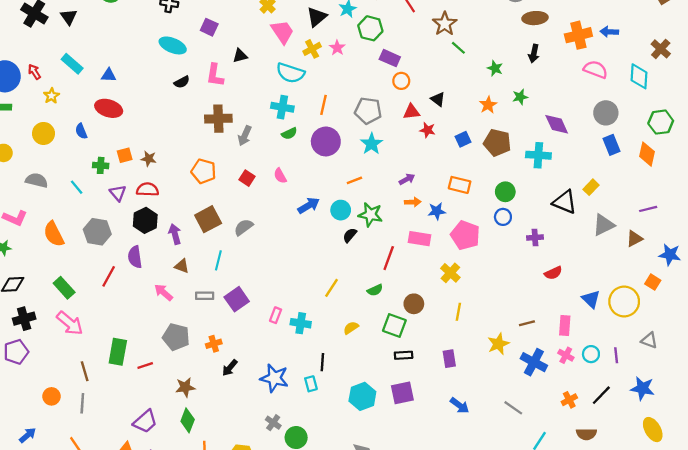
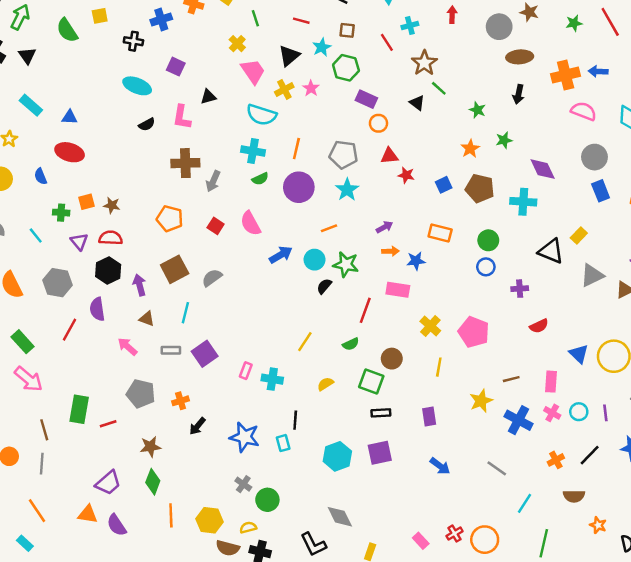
black triangle: (438, 99) -> (417, 103), moved
pink semicircle: (280, 176) -> (251, 223), size x1.5
pink pentagon: (465, 235) -> (474, 332), moved

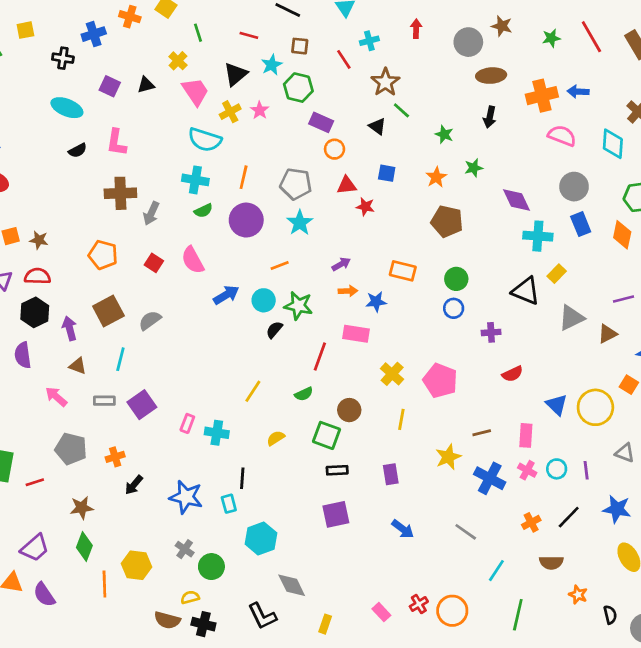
black triangle: (208, 97) -> (146, 85), moved
blue square: (444, 185) -> (387, 173), moved, turned 35
cyan cross: (523, 202) -> (538, 236), moved
cyan hexagon: (337, 456) -> (261, 538), moved
yellow hexagon: (210, 520) -> (136, 565), moved

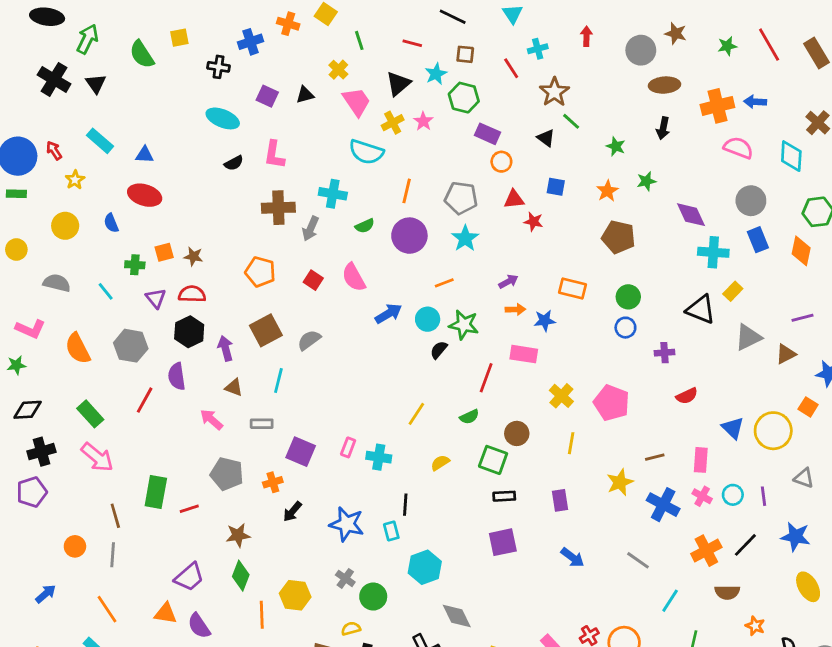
cyan cross: (195, 180) -> (333, 194), moved
purple square: (142, 405) -> (301, 452), moved, turned -32
orange cross: (531, 522) -> (706, 551), size x1.5

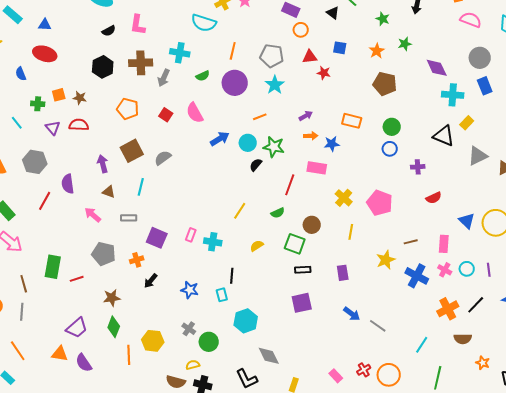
black hexagon: (189, 332) -> (103, 67), moved
blue star: (347, 524) -> (190, 290), size x0.7
gray line: (638, 560) -> (378, 326), moved

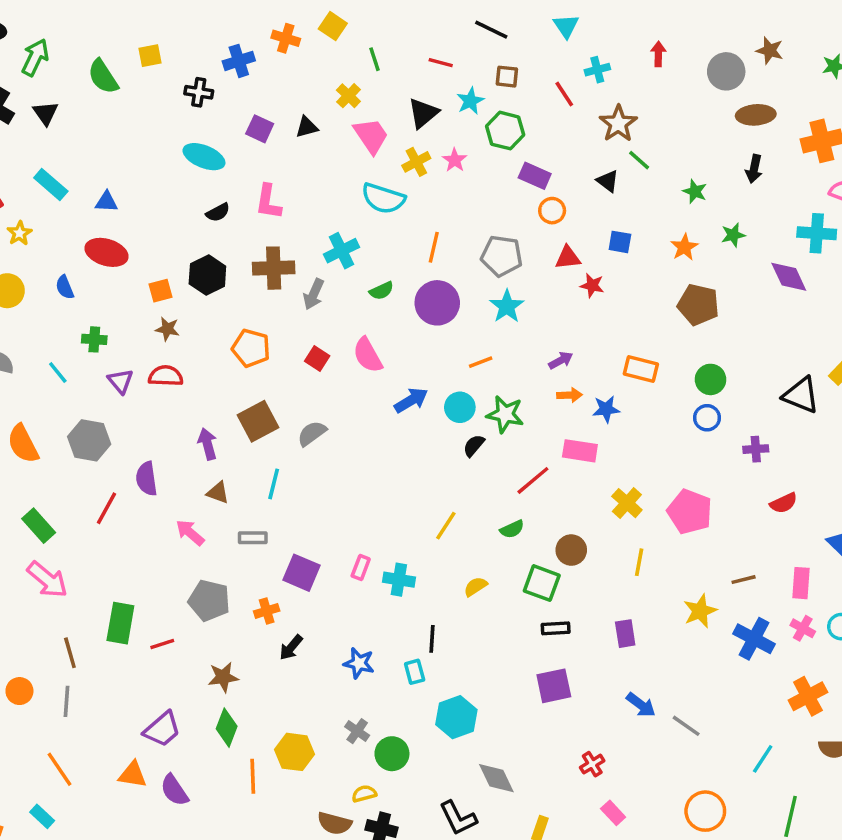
cyan cross: (180, 53) -> (341, 251), turned -36
orange square: (59, 95) -> (160, 291), moved
cyan cross: (453, 95) -> (817, 233), moved
red line: (290, 185) -> (533, 480), turned 30
red cross: (364, 370) -> (592, 764), moved

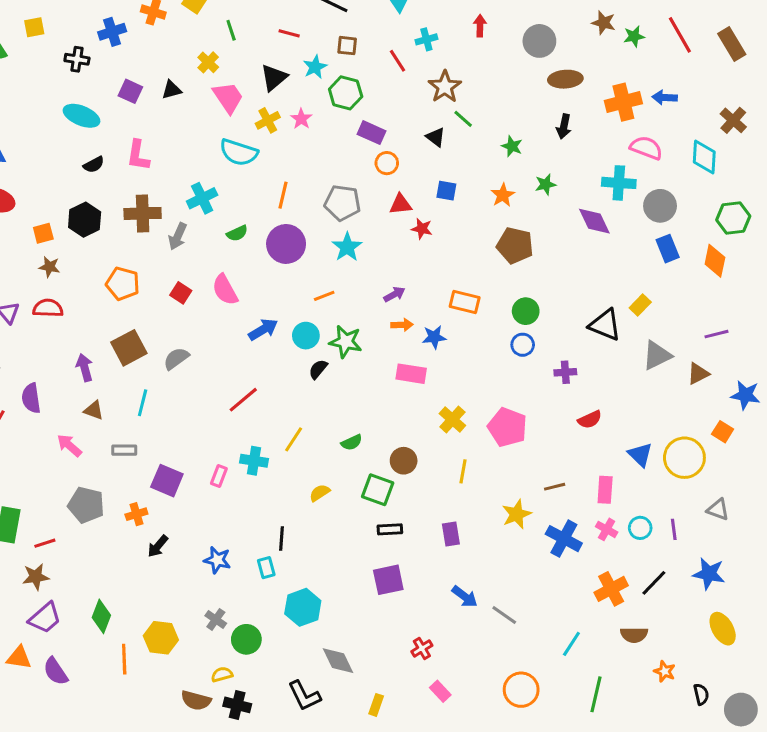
brown star: (770, 50) -> (604, 23), moved
red line: (533, 480) -> (243, 400), moved
cyan cross: (399, 580) -> (254, 461), moved
brown star: (223, 677) -> (36, 577), moved

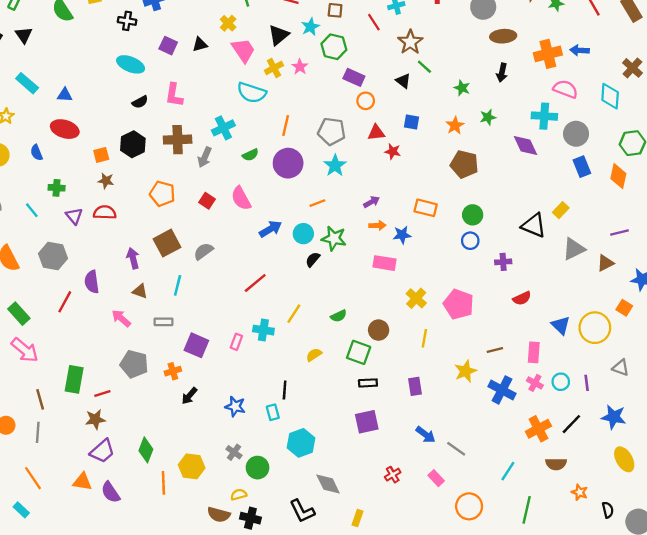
pink rectangle: (440, 691) -> (436, 478), moved

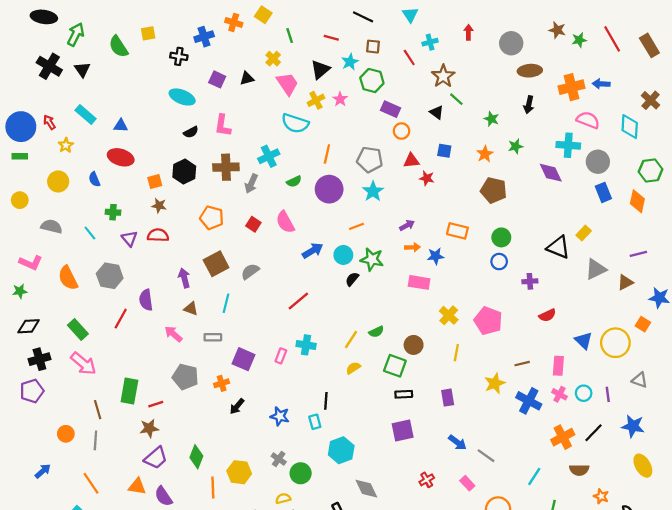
yellow line: (294, 314) -> (351, 339), moved

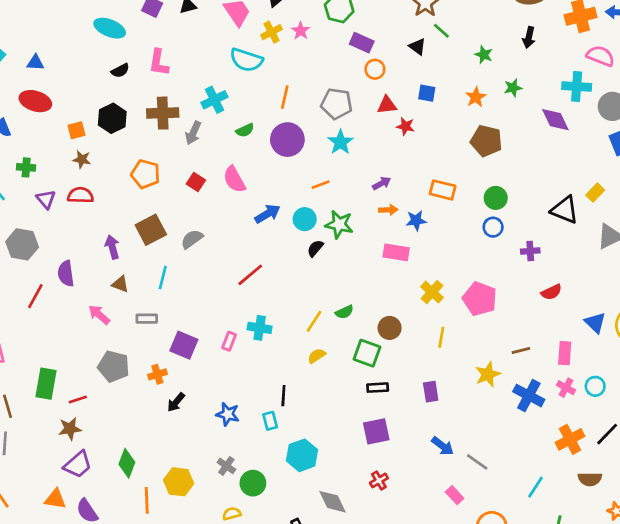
red cross: (427, 480) -> (379, 480), moved

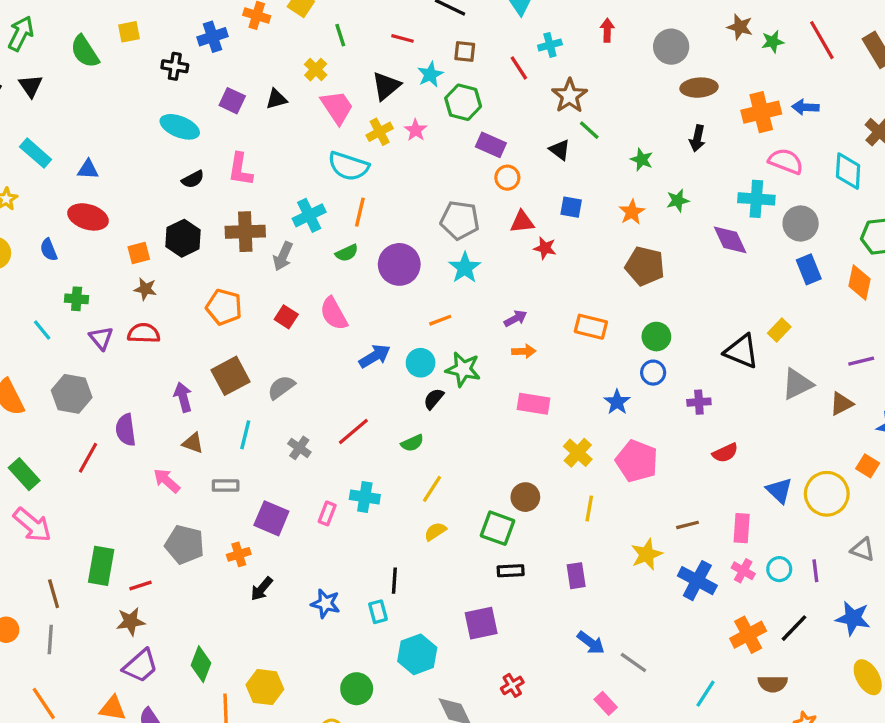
orange line: (285, 97) -> (360, 212), moved
blue star: (416, 220) -> (617, 402), moved, turned -30
green semicircle: (344, 312) -> (412, 443), moved
purple square: (376, 431) -> (481, 623), moved
gray cross: (226, 466) -> (299, 448), moved

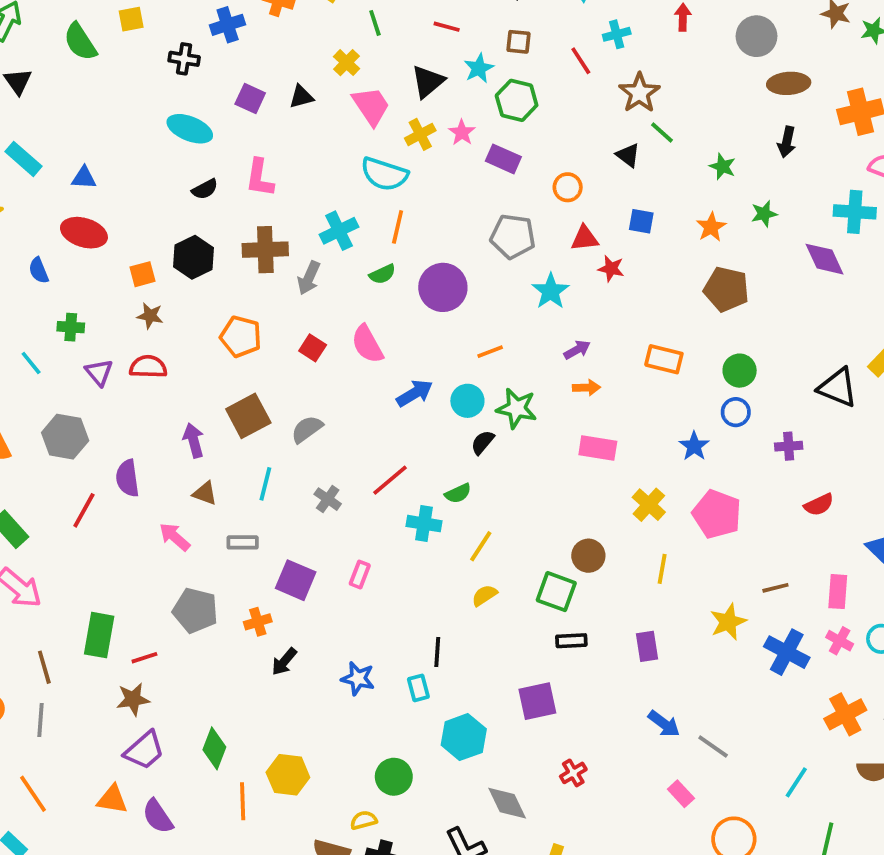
purple rectangle: (491, 145) -> (503, 159), moved
cyan star: (465, 268) -> (551, 291), moved
cyan cross: (365, 497) -> (424, 524), moved

